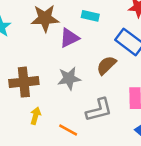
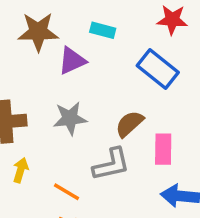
brown semicircle: (106, 65) -> (129, 124), moved

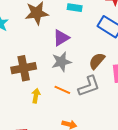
purple triangle: (72, 61) -> (61, 38), moved
orange line: (67, 192) -> (62, 90), moved

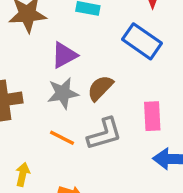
brown semicircle: (97, 61) -> (100, 88), moved
yellow arrow: (36, 96) -> (23, 174), moved

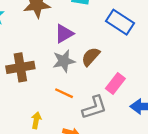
pink rectangle: (152, 116) -> (115, 83), moved, turned 42
gray L-shape: (104, 134) -> (94, 107), moved

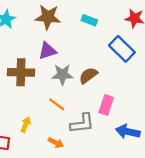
purple triangle: (64, 34) -> (47, 51), moved
pink rectangle: (115, 83) -> (106, 105), turned -30

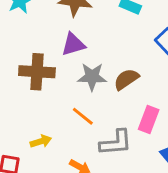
yellow arrow: (26, 125) -> (41, 141), turned 48

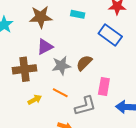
yellow arrow: (41, 141) -> (35, 100), moved

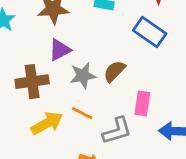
yellow arrow: (35, 100) -> (47, 123), size x1.6

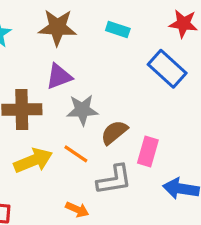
brown semicircle: (114, 71) -> (114, 132), moved

